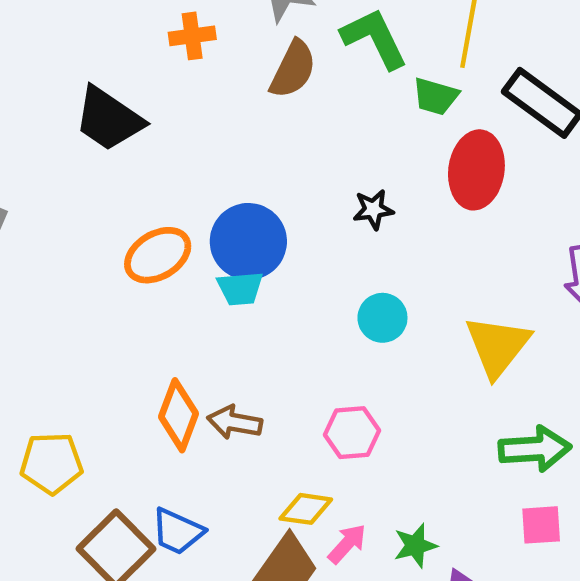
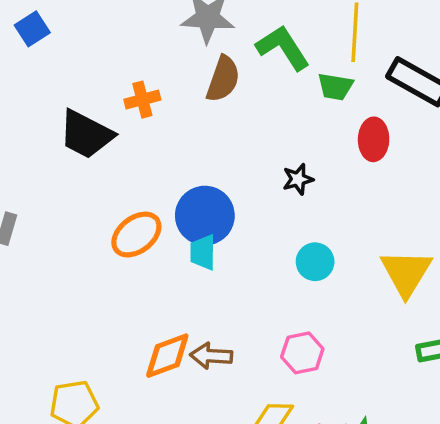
orange cross: (192, 36) -> (142, 100), moved
red ellipse: (476, 170) -> (374, 139), size x0.7
cyan trapezoid: (240, 288) -> (203, 252), turned 102
orange diamond: (179, 415) -> (167, 356), turned 56

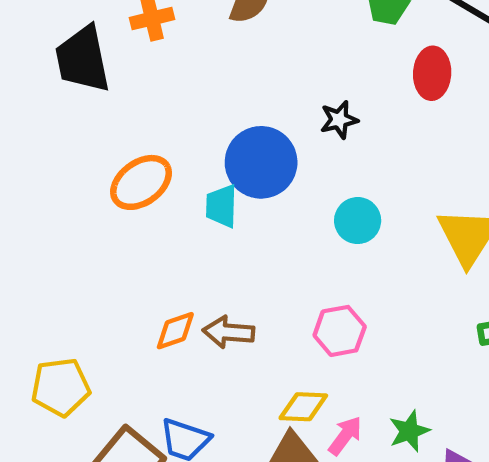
black trapezoid: (86, 134) -> (83, 59), turned 50
blue circle: (205, 216) -> (261, 162), moved
orange diamond: (167, 356) -> (175, 331), size x0.7

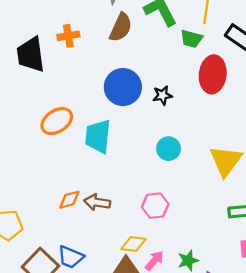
red ellipse: (432, 73) -> (213, 74), size x1.4
blue circle: (261, 162) -> (123, 87), moved
cyan trapezoid: (221, 206) -> (98, 136), size x1.5

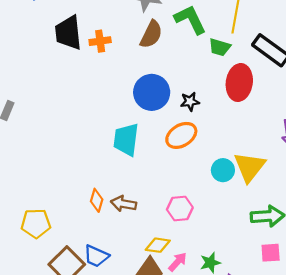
black trapezoid: (31, 55) -> (68, 33), moved
orange ellipse: (57, 121) -> (181, 135), moved
cyan circle: (169, 149) -> (223, 170), moved
orange diamond: (69, 200) -> (97, 200), turned -60

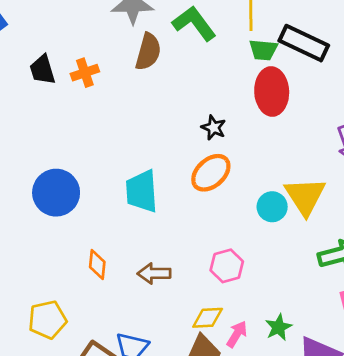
black trapezoid: (68, 33) -> (43, 70), size x0.7
green trapezoid: (220, 47) -> (263, 50), moved
blue circle: (152, 92) -> (56, 193), moved
black star: (190, 102) -> (214, 128), turned -30
orange diamond: (97, 200) -> (97, 264), moved

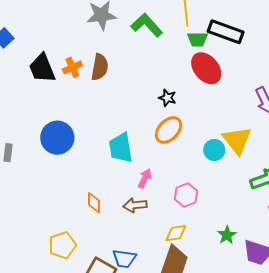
brown semicircle: (148, 52) -> (100, 67), moved
black trapezoid: (43, 70) -> (42, 68), size x1.4
red ellipse: (272, 92) -> (206, 68), turned -32
blue circle: (56, 193) -> (57, 138), moved
pink arrow: (237, 334) -> (145, 178), moved

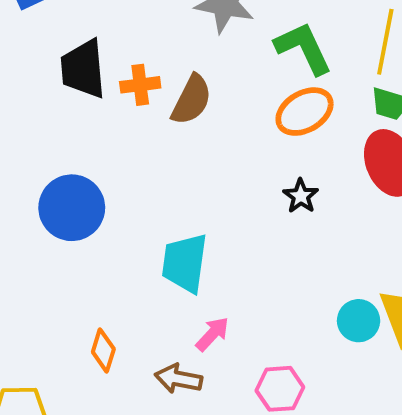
orange ellipse: (168, 130) -> (305, 112), moved

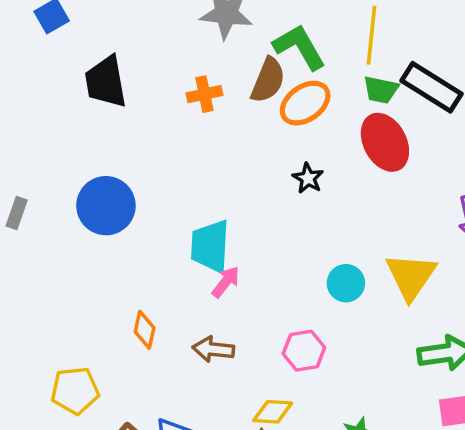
orange cross: (140, 85) -> (204, 94), moved
brown semicircle: (191, 100) -> (268, 80), moved
cyan circle: (359, 321) -> (346, 283), moved
pink arrow: (212, 334) -> (226, 282), moved

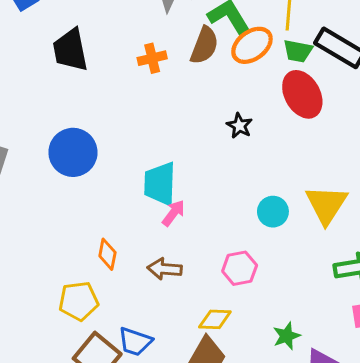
orange ellipse: (305, 103) -> (252, 45), moved
yellow pentagon: (75, 391) -> (79, 301), moved

